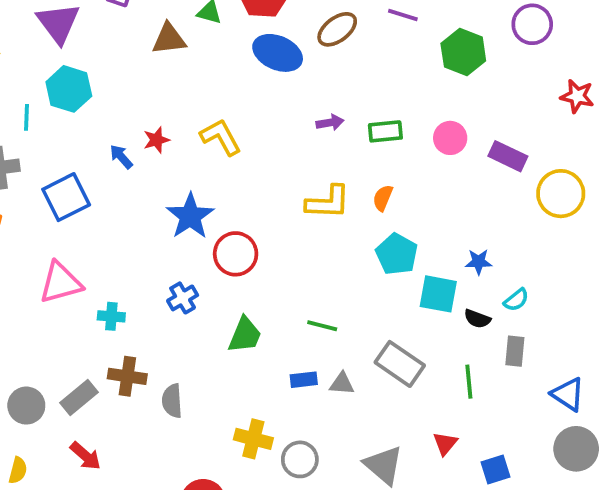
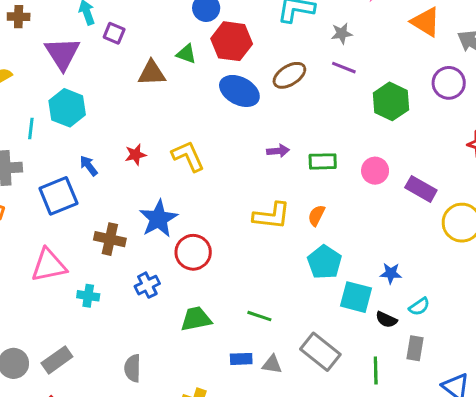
blue arrow: (121, 157) -> (89, 166), moved
green trapezoid: (245, 335) -> (196, 319), turned -128
brown cross: (127, 376) -> (110, 239), moved

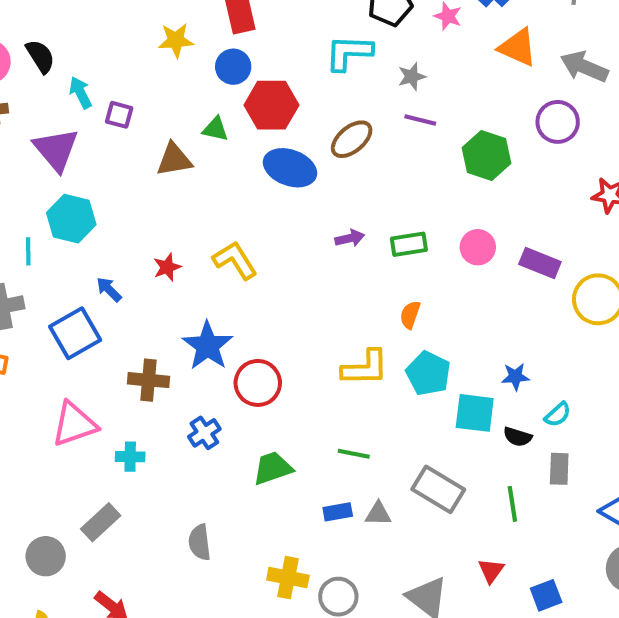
yellow L-shape: (272, 216) -> (365, 368), moved
gray rectangle: (57, 360) -> (101, 522), moved

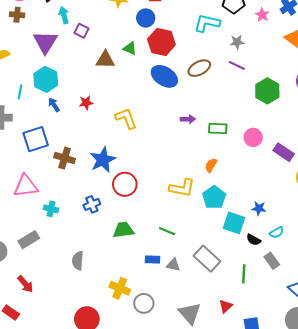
red star: (167, 267) -> (86, 103), moved
blue arrow: (109, 289) -> (54, 105), moved
brown cross: (149, 380) -> (65, 158), moved
gray rectangle: (559, 469) -> (272, 261), turned -49

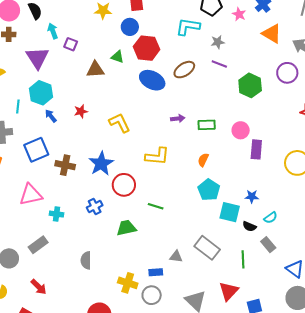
purple rectangle: (284, 152) -> (256, 149), moved, turned 66
yellow L-shape: (182, 188) -> (157, 156), moved
green line: (167, 231) -> (156, 206), moved
blue rectangle: (152, 260) -> (156, 272), moved
red triangle: (226, 306) -> (229, 291), size x1.5

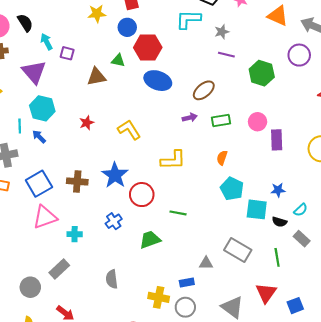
brown ellipse: (184, 70) -> (204, 90), moved
blue arrow: (51, 116) -> (39, 137), moved
blue square: (36, 150) -> (39, 184), moved

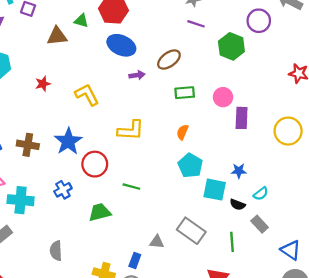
purple circle: (299, 55) -> (259, 21), moved
purple arrow: (190, 118) -> (137, 75), moved
cyan cross: (75, 234) -> (21, 200), size x1.6
blue rectangle: (187, 282) -> (135, 261), turned -64

